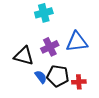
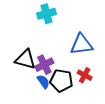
purple cross: (50, 47) -> (44, 65), moved
red cross: (79, 82) -> (85, 75), moved, turned 32

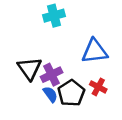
black triangle: (25, 59) -> (29, 68), turned 40
black pentagon: (61, 81) -> (71, 93), turned 30

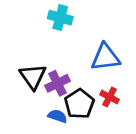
cyan cross: (54, 16) -> (60, 18), turned 30
blue semicircle: (50, 94) -> (57, 116), moved, turned -35

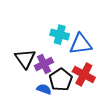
cyan cross: (60, 18) -> (60, 35), moved
red cross: (110, 97) -> (84, 74), size x1.5

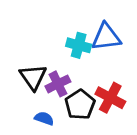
blue triangle: (81, 44) -> (106, 37), moved
blue semicircle: (44, 89) -> (44, 118), moved

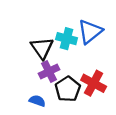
blue triangle: (106, 37) -> (90, 32), turned -32
black triangle: (33, 77) -> (42, 48), moved

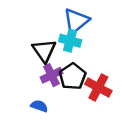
blue triangle: (90, 32) -> (76, 21), moved
black pentagon: (68, 89) -> (72, 76), moved

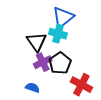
red cross: (98, 87) -> (81, 85), moved

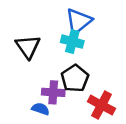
black triangle: (37, 42) -> (28, 47), moved
purple cross: (43, 62) -> (53, 92), moved, turned 30

